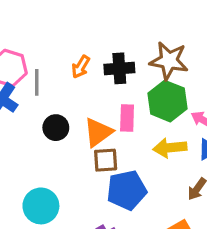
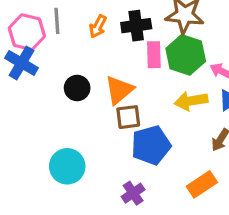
gray line: (37, 82) -> (57, 21), moved
pink rectangle: (127, 118) -> (154, 55), moved

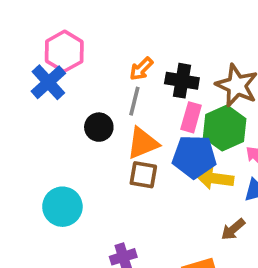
gray line: (57, 21) -> (134, 101), moved
blue pentagon: (151, 145) -> (194, 157), moved

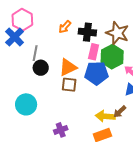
gray line: (134, 101) -> (35, 53), moved
black circle: (99, 127) -> (41, 68), moved
yellow arrow: (215, 178) -> (105, 116), moved

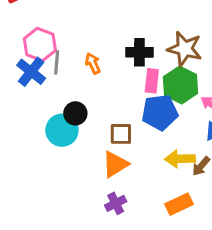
orange arrow: (65, 27) -> (93, 63), moved, turned 120
gray line: (35, 53) -> (57, 62), moved
orange triangle: (68, 67) -> (115, 164), moved
cyan circle: (26, 104) -> (62, 130), moved
yellow arrow: (105, 116) -> (180, 159), moved

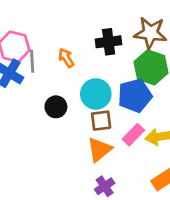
pink rectangle: (152, 81) -> (133, 135), moved, turned 45
cyan circle: (62, 130) -> (96, 94), moved

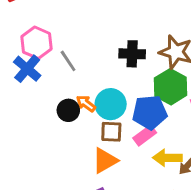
orange arrow: (66, 58) -> (86, 104), moved, turned -30
gray line: (32, 61) -> (68, 61), moved, turned -40
pink rectangle: (133, 135) -> (145, 135), moved

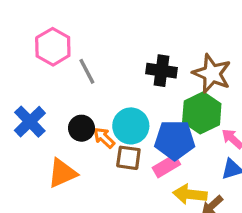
blue cross: (27, 69) -> (30, 122), moved
orange arrow: (86, 104) -> (104, 138), moved
orange triangle: (105, 161) -> (62, 173), moved

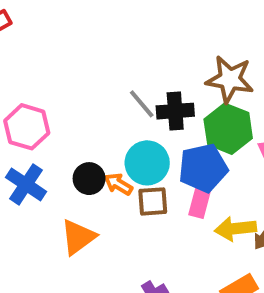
pink hexagon: (53, 47) -> (27, 127), moved
gray line: (87, 71) -> (142, 104), moved
black cross: (162, 71) -> (175, 111), moved
pink rectangle: (166, 166) -> (200, 201), turned -32

